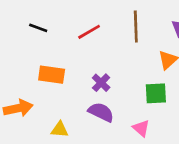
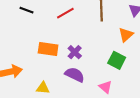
orange rectangle: (52, 75) -> (48, 49), moved
green square: (156, 93) -> (117, 60), turned 30

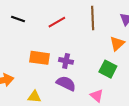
purple cross: (75, 52) -> (66, 61), turned -32

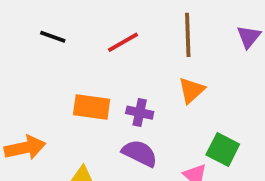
orange triangle: (117, 44) -> (191, 90), moved
green square: (108, 69) -> (223, 149), moved

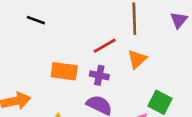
red line: (123, 42) -> (105, 46), moved

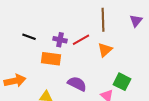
black line: (36, 20) -> (29, 37), moved
purple cross: (99, 75) -> (60, 40), moved

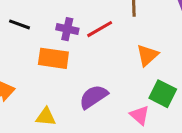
orange triangle: (105, 50) -> (147, 55), moved
purple semicircle: (77, 84) -> (93, 97), turned -60

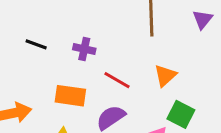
red line: (100, 29) -> (117, 80), moved, turned 60
orange rectangle: (53, 58) -> (70, 96), moved

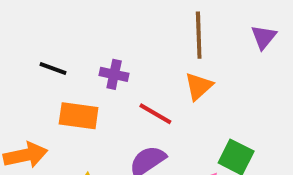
orange triangle: (165, 75) -> (199, 86), moved
orange rectangle: (70, 96) -> (79, 116), moved

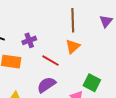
purple cross: (114, 74) -> (29, 40), turned -32

